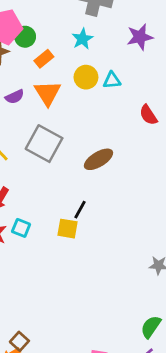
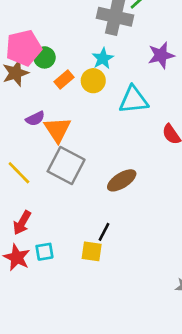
yellow circle: (86, 77) -> (93, 81), moved
cyan triangle: (112, 80) -> (134, 100), size x1.6
orange triangle: (48, 93) -> (57, 130), moved
cyan square: (21, 228) -> (44, 252), turned -30

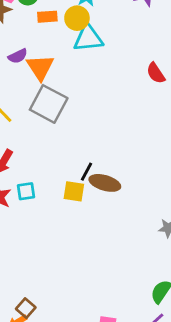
orange rectangle: (64, 80) -> (47, 17), turned 36
cyan triangle: (134, 100) -> (88, 38), moved
brown ellipse: (122, 180) -> (105, 183), moved, turned 48

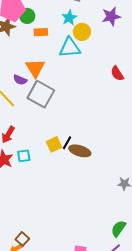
yellow circle: (77, 18) -> (82, 32), moved
purple semicircle: (18, 56) -> (20, 80), moved, turned 48
yellow square: (74, 191) -> (54, 144), moved, turned -35

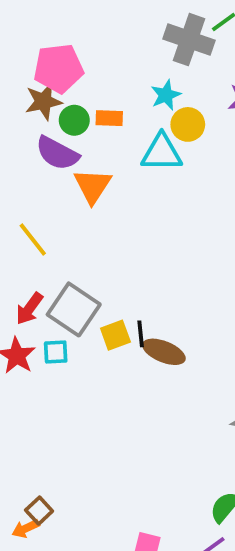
green circle: (27, 16) -> (74, 120), moved
purple semicircle: (20, 80) -> (57, 153), moved, size x1.6
gray square: (41, 94) -> (74, 309), moved
black line: (67, 143) -> (141, 334), turned -40

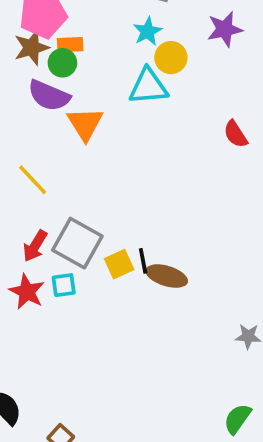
orange rectangle: (109, 118) -> (70, 45), moved

